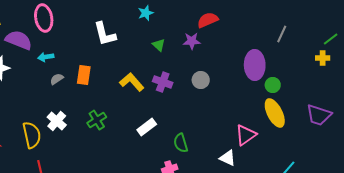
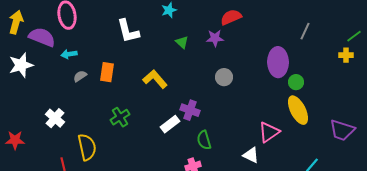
purple cross: (163, 82) -> (190, 110), moved
purple trapezoid: (319, 115) -> (342, 130), moved
white cross: (57, 121) -> (55, 118), moved
yellow semicircle: (32, 135) -> (87, 147), moved

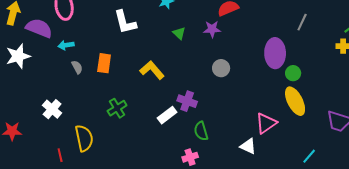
gray semicircle: (80, 76) -> (77, 67), turned 96

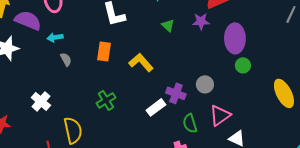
purple ellipse: (275, 53) -> (235, 38), moved
orange rectangle: (104, 63) -> (104, 51), moved
gray circle: (221, 68) -> (205, 84), moved
green circle: (293, 73) -> (243, 65), moved
pink triangle: (266, 123) -> (220, 115), moved

